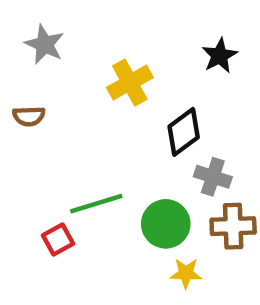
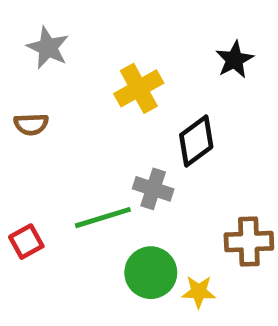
gray cross: (213, 177) -> (153, 189), moved
green circle: (166, 224) -> (151, 273), moved
red square: (58, 240) -> (26, 242), moved

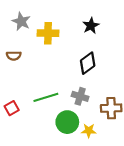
black star: (235, 60) -> (91, 26), moved
yellow cross: (139, 88) -> (48, 33), moved, turned 30
gray cross: (153, 189) -> (80, 96), moved

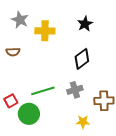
gray cross: (80, 96) -> (75, 90), turned -35
green circle: (67, 122) -> (29, 114), moved

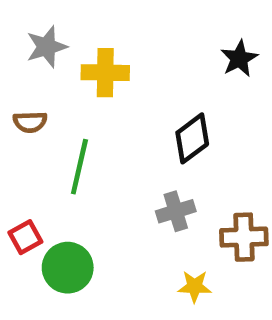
gray star: (20, 20) -> (47, 47), turned 30
black star: (85, 24) -> (239, 59), moved
green line: (43, 91) -> (79, 167), moved, turned -60

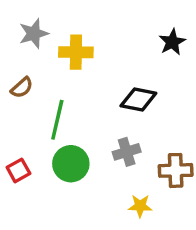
brown semicircle: (30, 122) -> (22, 88), turned -40
black diamond: (192, 138) -> (138, 99), turned 48
green circle: (68, 268) -> (71, 164), moved

